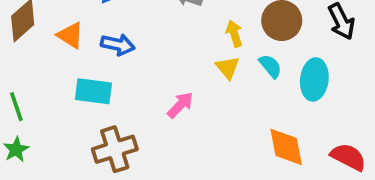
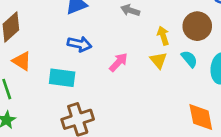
orange triangle: (70, 35) -> (22, 61), moved
pink arrow: (180, 105) -> (118, 62), moved

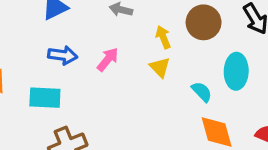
cyan semicircle: (189, 59) -> (202, 92), moved
pink arrow: (118, 62) -> (108, 59), moved

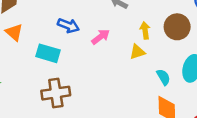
yellow triangle: (160, 67) -> (137, 52), turned 42

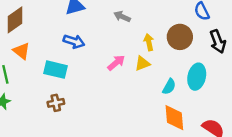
pink arrow: (101, 37) -> (116, 63), moved
cyan semicircle: (163, 77) -> (169, 87), turned 63
brown cross: (56, 93) -> (56, 103), moved, size x0.6

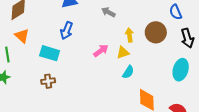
blue arrow: (74, 41) -> (67, 31), turned 90
cyan ellipse: (197, 77) -> (181, 70), moved
cyan semicircle: (169, 87) -> (128, 72), moved

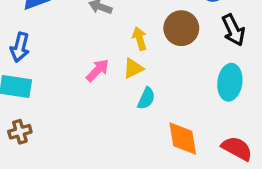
blue arrow: (67, 31) -> (20, 47), moved

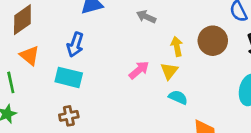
yellow triangle: (133, 68) -> (169, 71), turned -30
cyan semicircle: (146, 98) -> (178, 97), turned -96

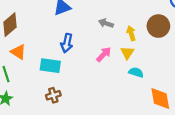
gray arrow: (146, 17) -> (106, 23), moved
blue arrow: (75, 45) -> (67, 43), moved

